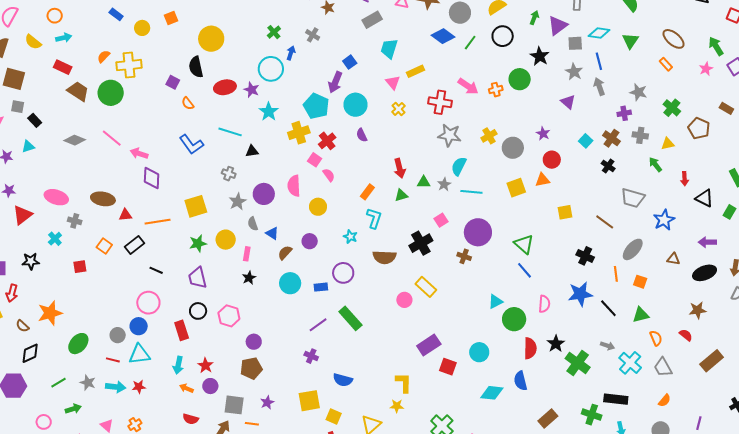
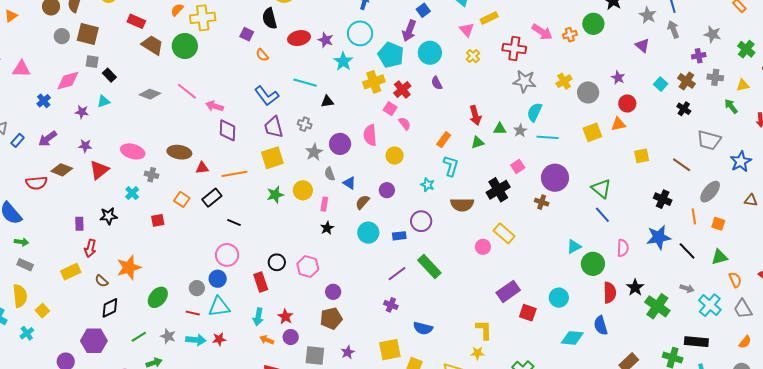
cyan circle: (271, 69) -> (360, 33), moved
purple trapezoid: (198, 278) -> (274, 127), moved

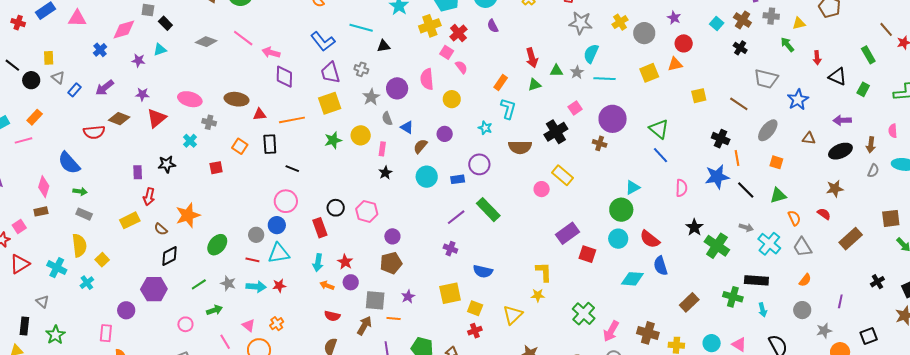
black rectangle: (212, 198) -> (270, 144), turned -54
orange line: (694, 216) -> (737, 158), moved
green circle: (593, 264) -> (621, 210), moved
red semicircle: (610, 293) -> (650, 239), moved, turned 130

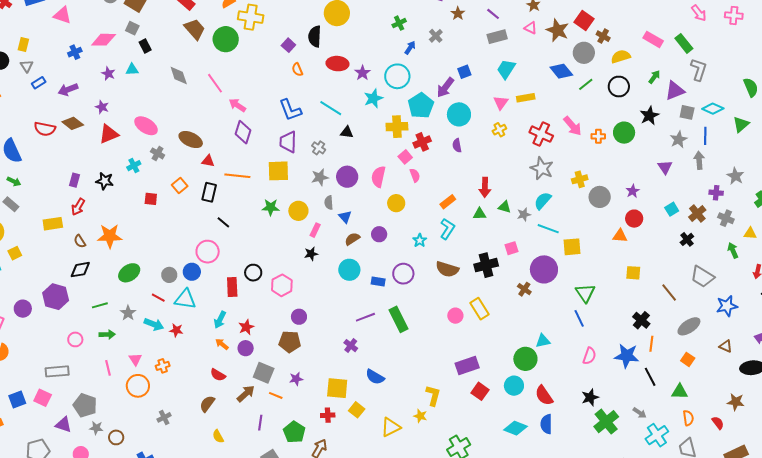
gray diamond: (206, 42) -> (179, 75), turned 35
yellow square: (649, 73) -> (572, 247), moved
red cross: (475, 331) -> (328, 415), moved

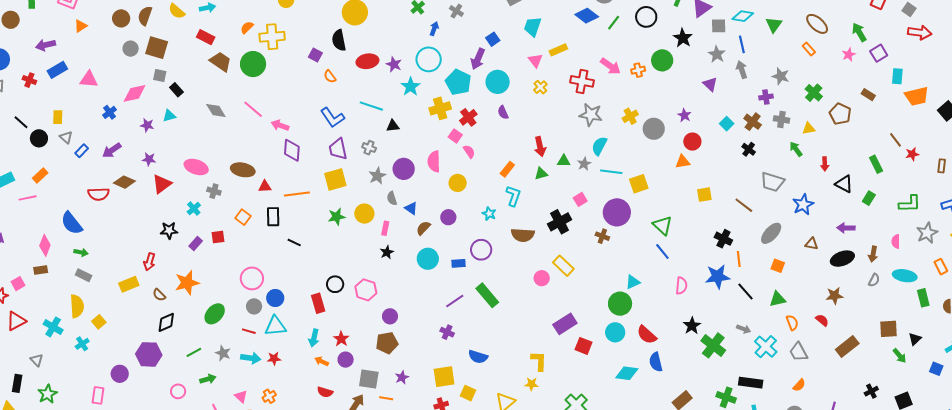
purple rectangle: (75, 180) -> (196, 244), moved, turned 40
pink circle: (208, 252) -> (252, 278), moved

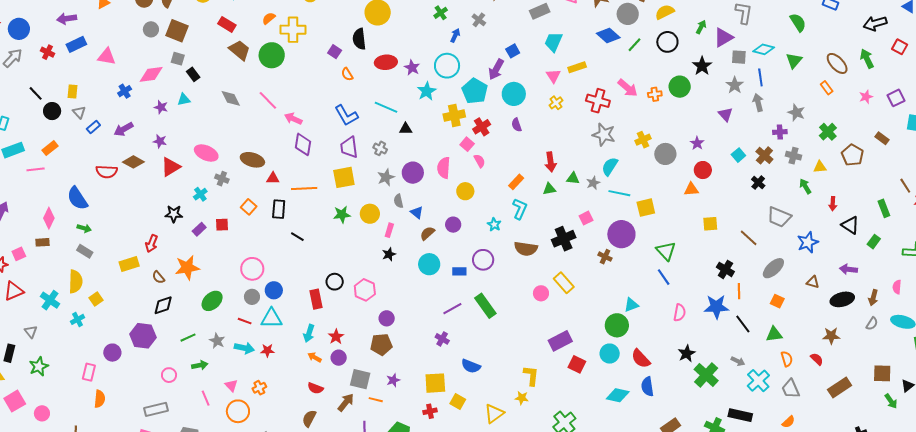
green arrow: (859, 32) -> (867, 59), moved

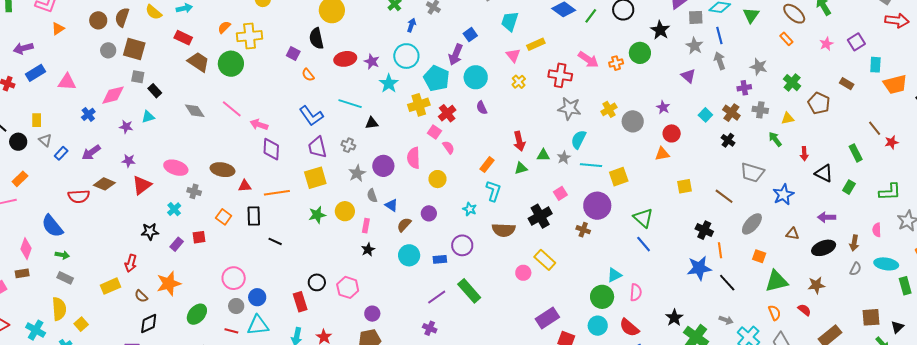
pink semicircle: (680, 313) -> (636, 292), moved
green triangle: (774, 334) -> (776, 281), moved, size x1.4

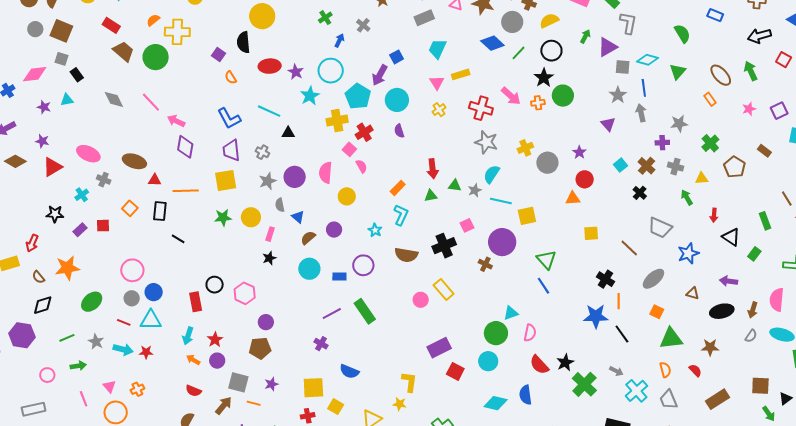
black star: (660, 30) -> (544, 78), moved
gray star: (759, 67) -> (679, 124), turned -30
pink semicircle: (877, 230) -> (777, 300), size x1.6
red semicircle: (629, 328) -> (539, 365), moved

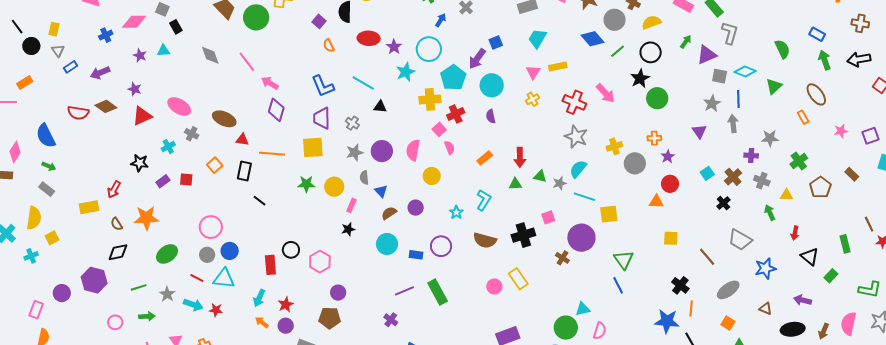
green arrow: (751, 71) -> (825, 60), moved
orange cross: (538, 103) -> (654, 138), moved
orange rectangle: (398, 188) -> (485, 158), moved

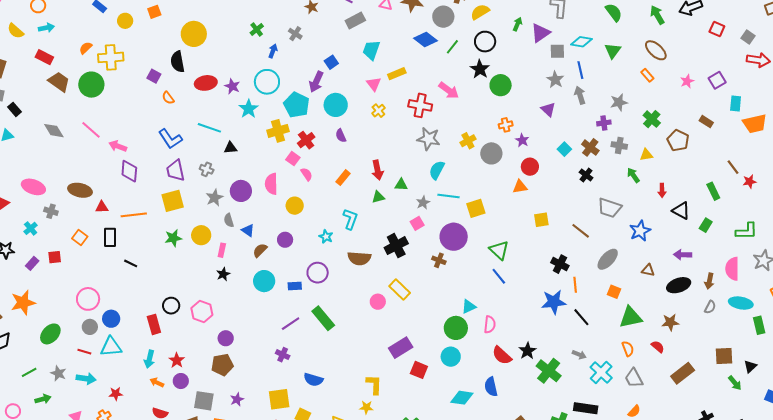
gray star: (560, 183) -> (423, 203), moved
red star: (216, 310) -> (116, 394), moved

